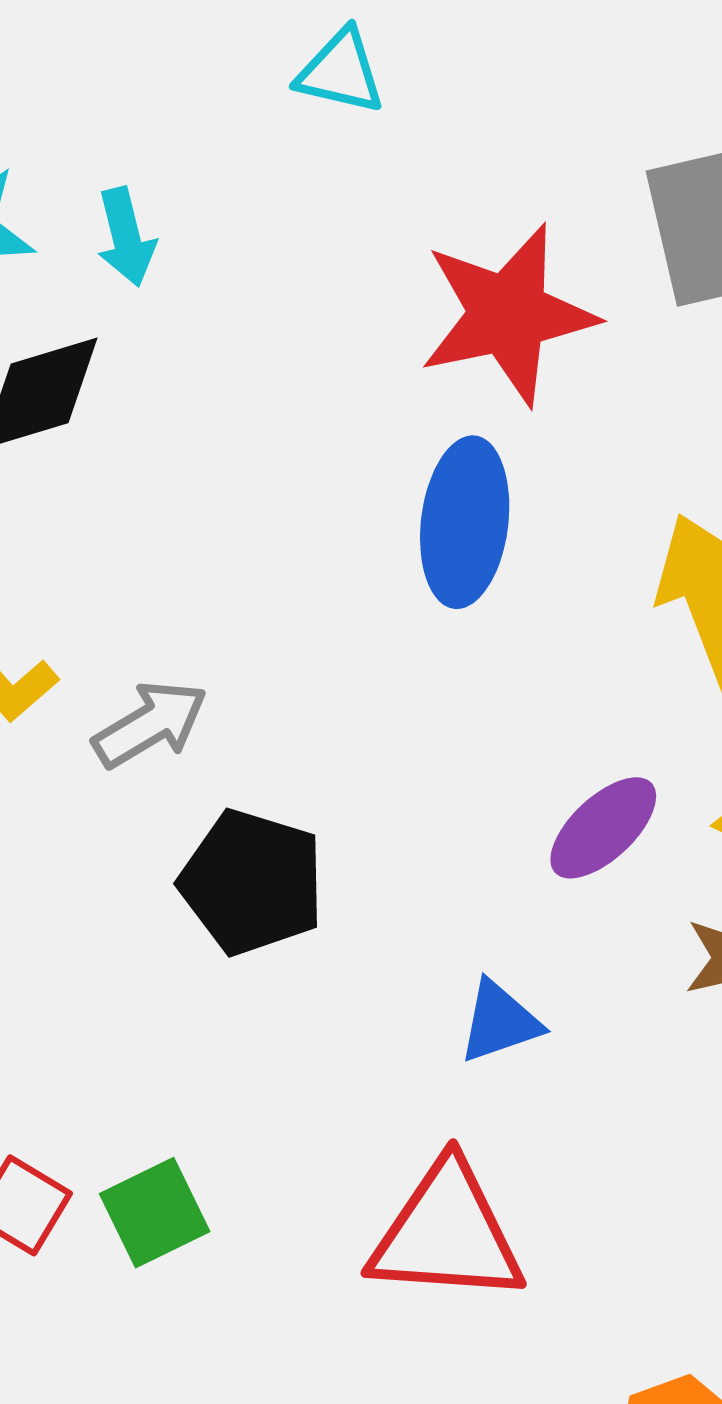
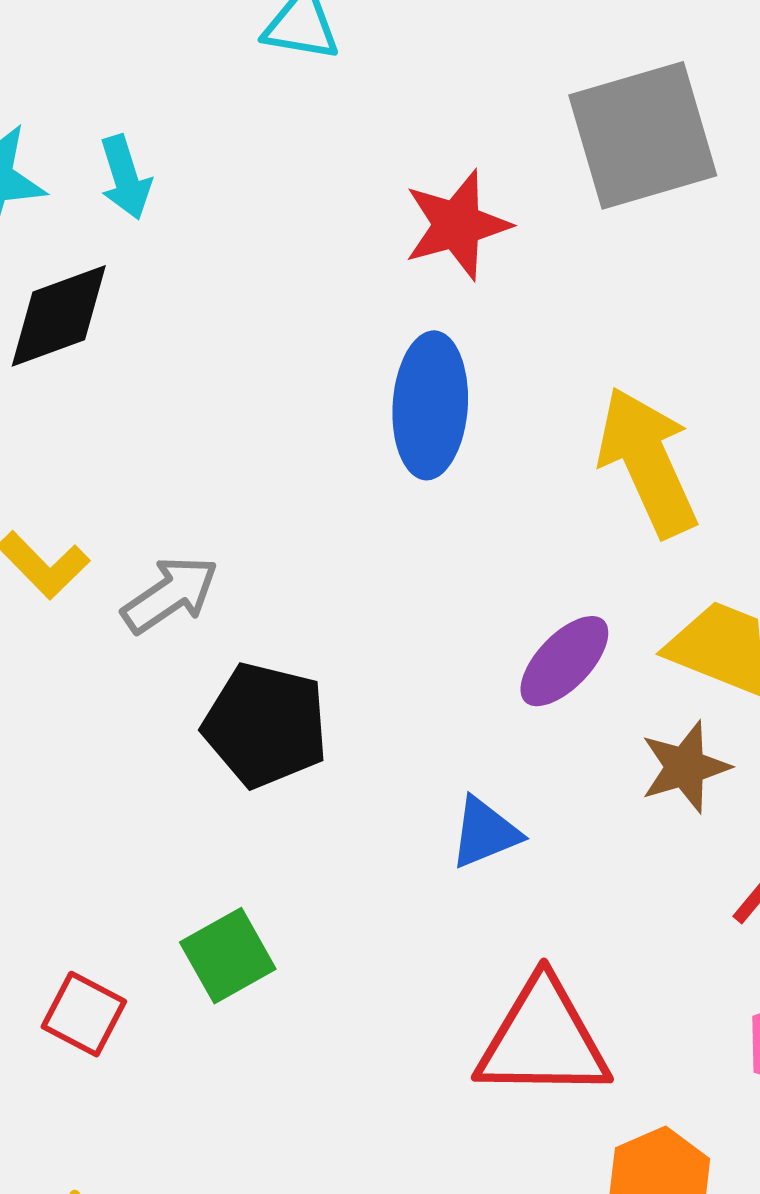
red star: (508, 314) -> (457, 225), size x0.7
green square: (155, 1213) -> (228, 956), moved
red triangle: (447, 1234) -> (543, 1040), moved

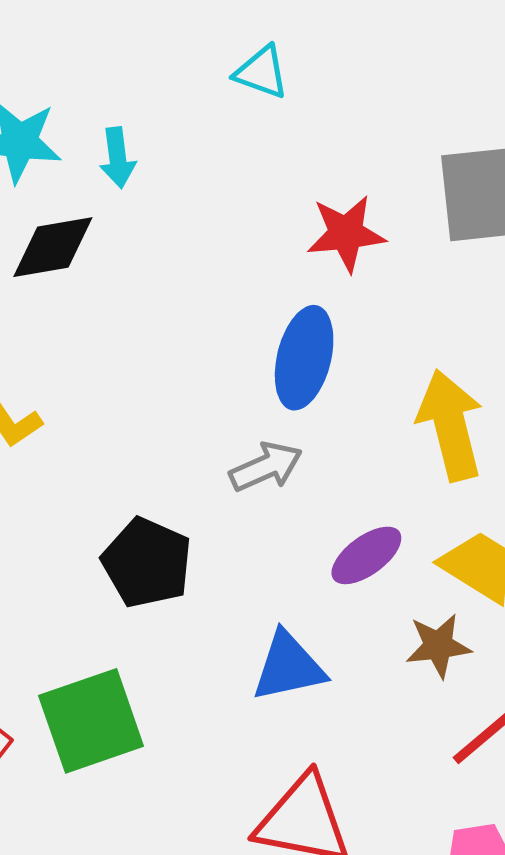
gray arrow: (170, 594) -> (266, 467), moved
blue triangle: (485, 833) -> (288, 667), size x1.4
green square: (228, 956) -> (91, 721), size x1.6

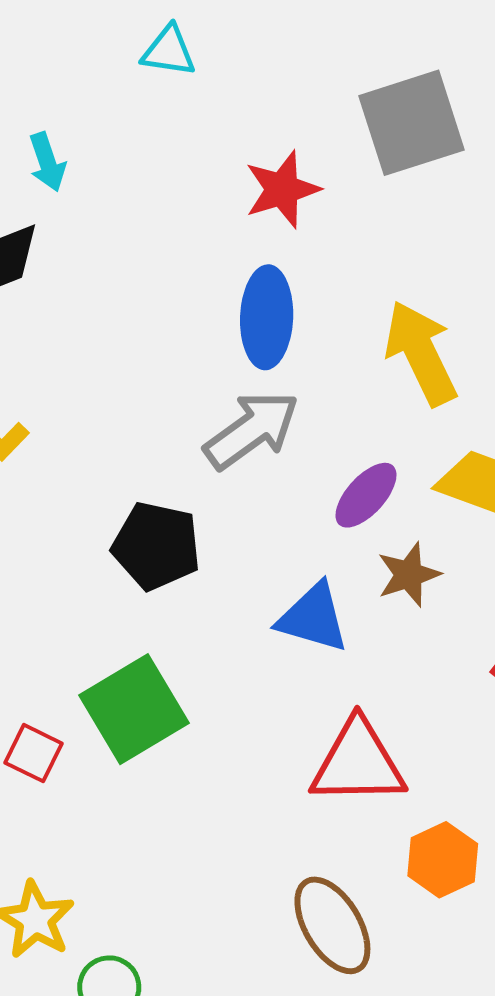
gray arrow: (266, 467) -> (252, 430), size x1.4
brown star: (438, 646) -> (409, 575), moved
blue triangle: (288, 667) -> (313, 618), turned 40

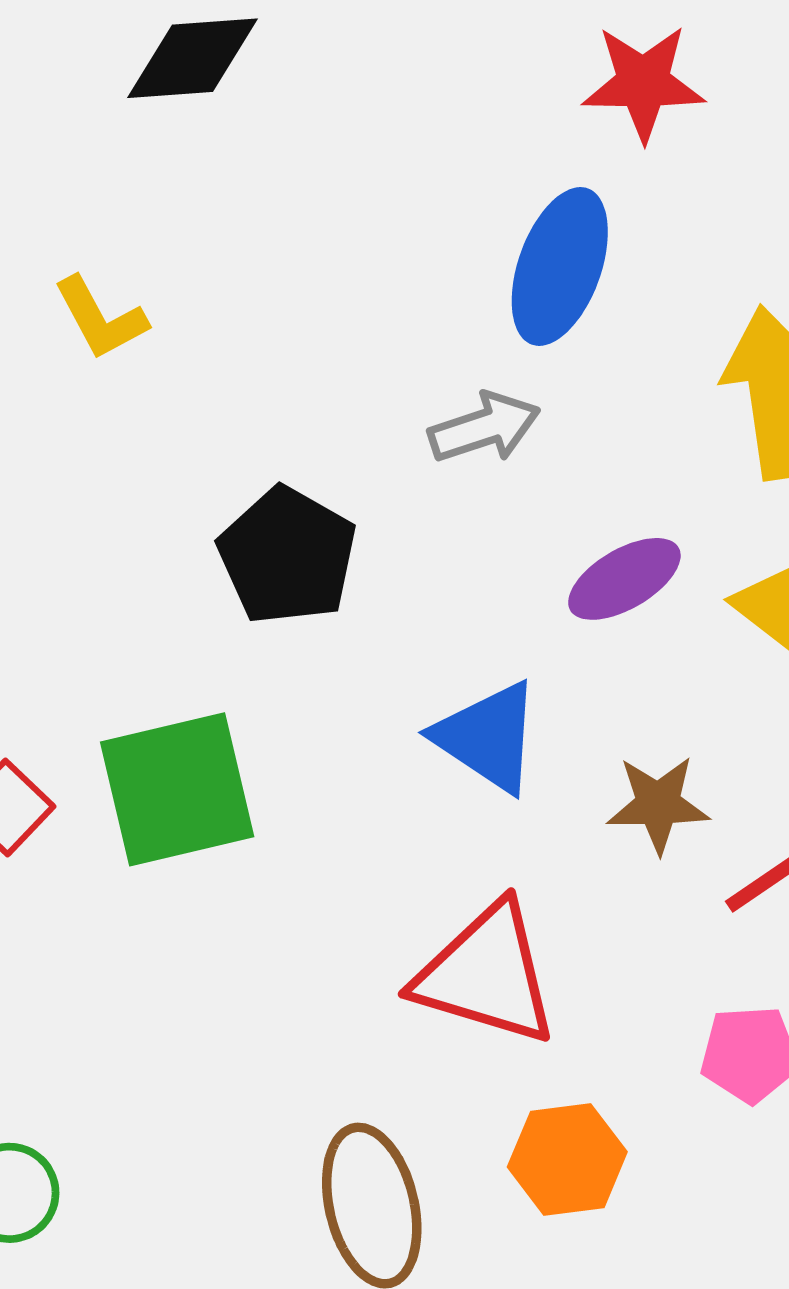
gray arrow: (252, 430) -> (484, 428), size x0.7
brown star: (409, 575) -> (658, 804), moved

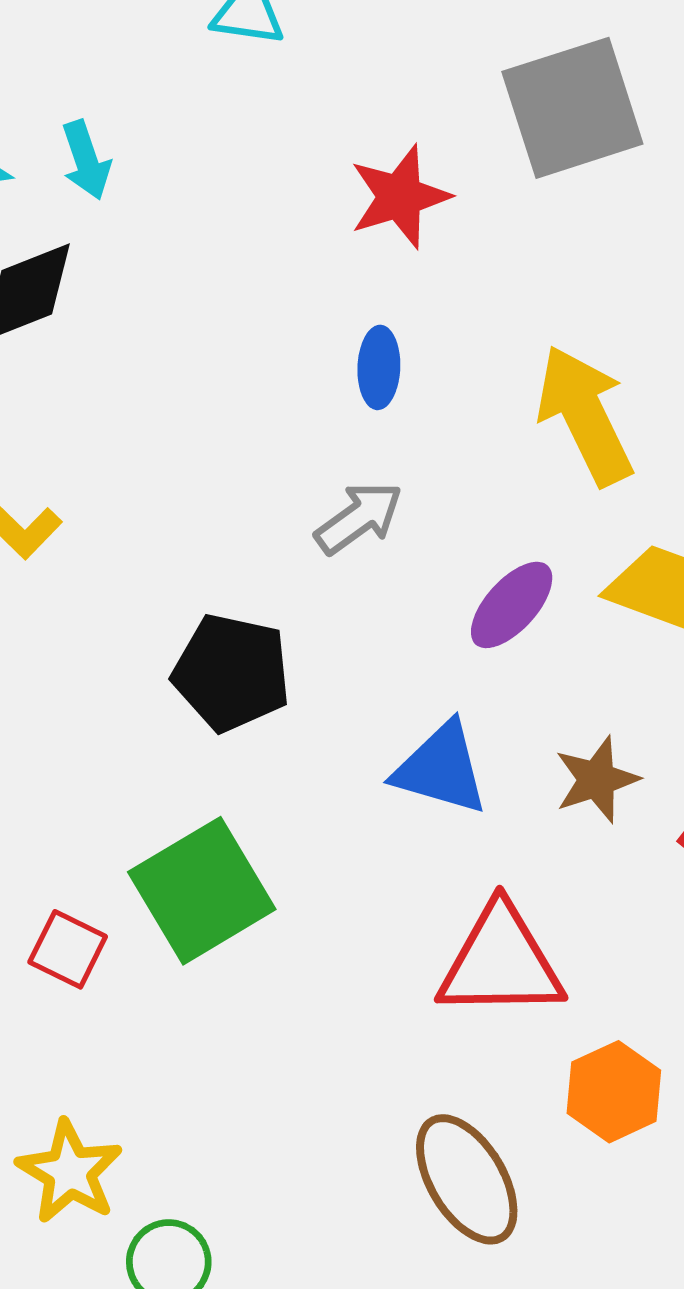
blue ellipse: (560, 266) -> (379, 367), size x0.6

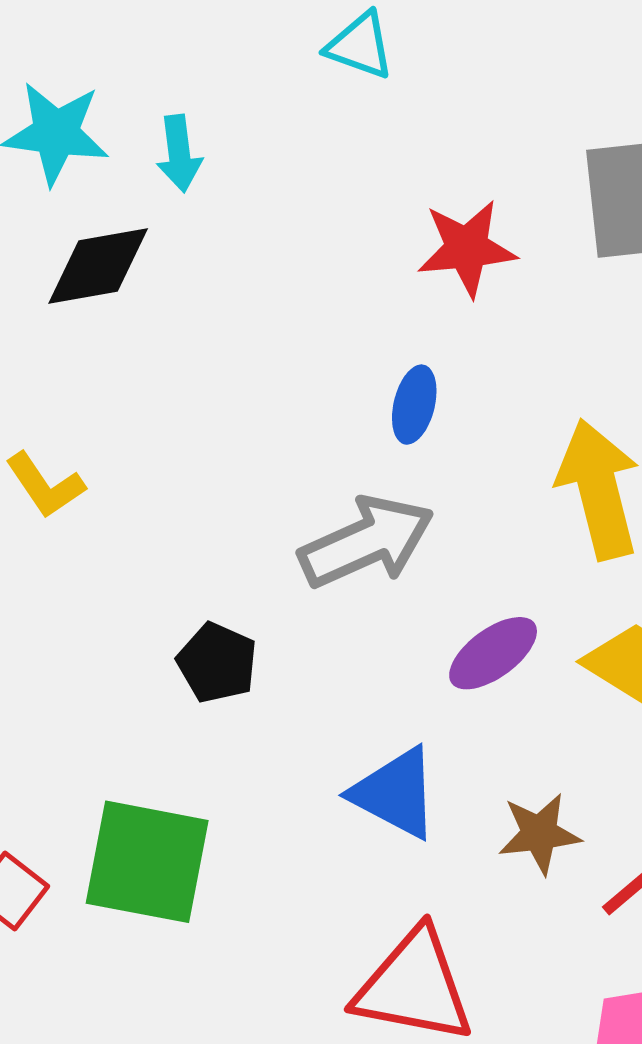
gray arrow: (359, 518) -> (367, 542), size x1.5
black pentagon: (232, 673) -> (217, 663), size x0.7
green square: (202, 891) -> (147, 862), turned 30

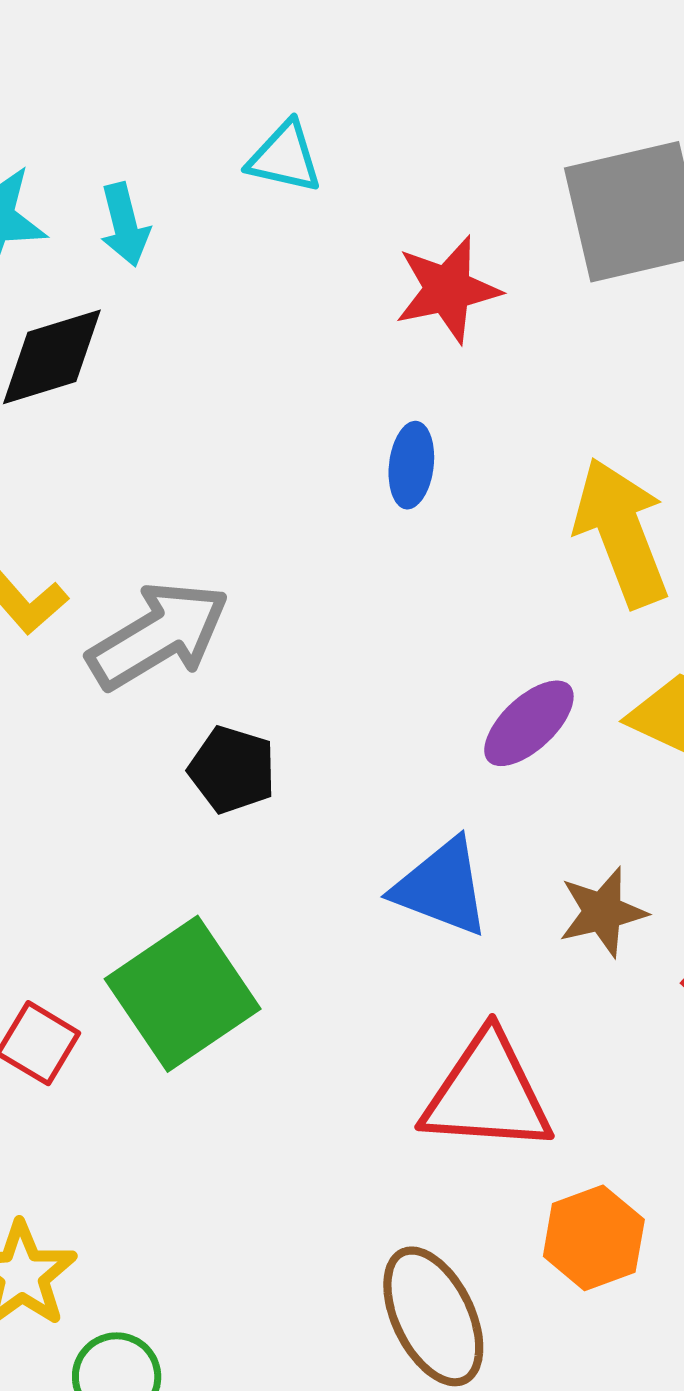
cyan triangle: (360, 46) -> (285, 157), moved
gray arrow: (367, 542) -> (158, 635), moved
green square: (147, 862) -> (183, 994), turned -38

